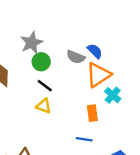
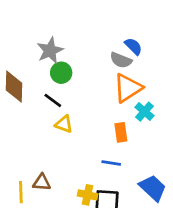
blue semicircle: (95, 51) -> (133, 46), moved
gray semicircle: (76, 57) -> (121, 60), moved
black line: (45, 86) -> (53, 100), moved

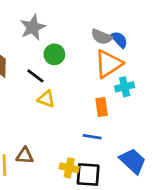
blue semicircle: (133, 46) -> (119, 40), moved
green circle: (61, 73) -> (54, 54), moved
cyan cross: (144, 112) -> (125, 87), turned 36

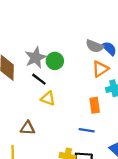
gray star: (33, 27) -> (36, 58), moved
orange triangle: (108, 64) -> (100, 69), size x0.7
brown triangle: (25, 156) -> (28, 128), moved

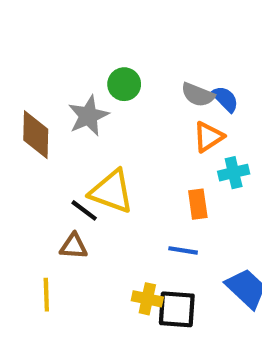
green circle: (55, 61) -> (124, 84), moved
black line: (39, 79) -> (84, 210), moved
yellow triangle: (48, 98) -> (112, 192), size x1.6

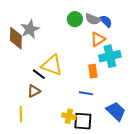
green circle: (124, 84) -> (75, 19), moved
gray star: (88, 116) -> (30, 29), moved
cyan cross: (234, 173) -> (110, 56), size x1.5
brown triangle: (74, 246) -> (34, 91), turned -32

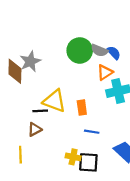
green circle: (75, 19) -> (80, 50), size x1.5
orange rectangle: (93, 71) -> (82, 108), moved
black line: (39, 74) -> (40, 111), turned -40

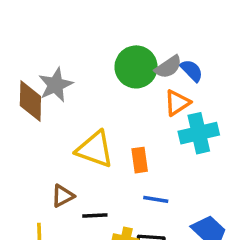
gray semicircle: (99, 50) -> (168, 67), turned -56
black line: (40, 111) -> (95, 216), moved

